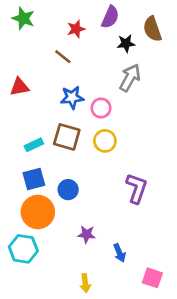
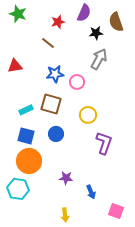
yellow circle: (105, 141) -> (88, 115), moved
blue square: (34, 179) -> (26, 136), turned 30
blue circle: (68, 190) -> (56, 134), moved

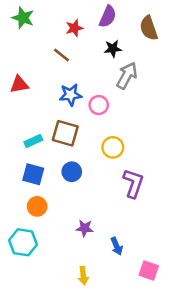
black star: (96, 33) -> (113, 49), moved
orange circle: (29, 161) -> (37, 206), size x0.6

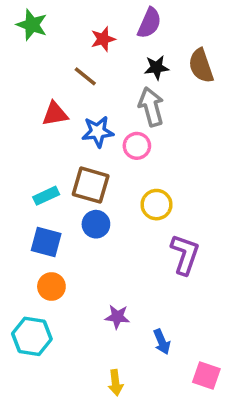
brown semicircle: (149, 28) -> (201, 66), moved
gray arrow: (127, 76) -> (151, 107), moved, turned -44
red triangle: (19, 85) -> (55, 114), moved
blue circle: (72, 172) -> (96, 224), moved

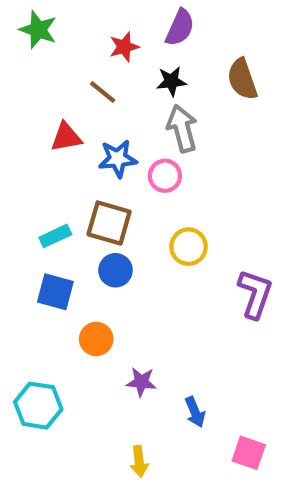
black star: (156, 68) -> (171, 81), moved
purple L-shape: (185, 254) -> (255, 294), moved
orange circle: (51, 286) -> (96, 339), moved

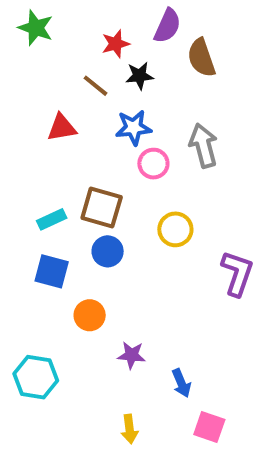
brown semicircle: (242, 79) -> (201, 58), moved
black star: (171, 81) -> (139, 76), moved
gray arrow: (182, 128) -> (203, 146), moved
blue star: (118, 159) -> (134, 128), moved
pink square: (249, 453) -> (209, 427), moved

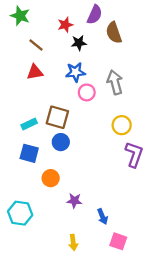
brown line: (96, 86) -> (36, 45), moved
yellow circle: (175, 229) -> (122, 125), moved

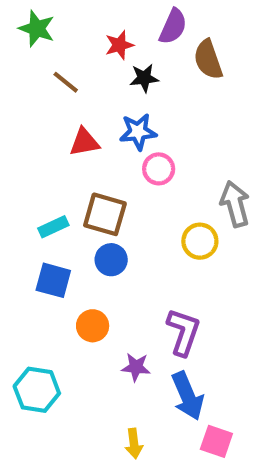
red triangle: (35, 72) -> (84, 142), moved
gray arrow: (115, 82) -> (235, 204), moved
yellow circle: (122, 125) -> (200, 241), moved
purple L-shape: (134, 154) -> (183, 332), moved
blue arrow: (103, 216) -> (188, 396), size x1.6

